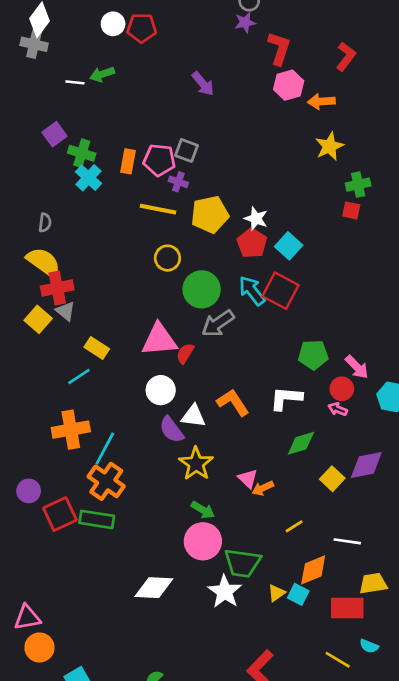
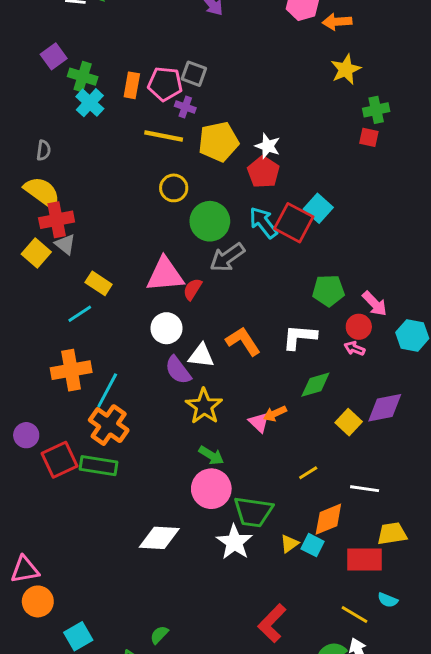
cyan square: (289, 246) -> (318, 208), moved
orange arrow: (263, 488) -> (275, 414), moved

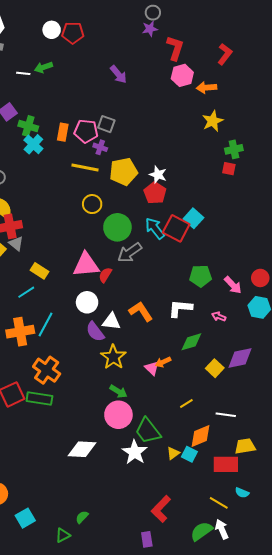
red circle: (359, 327) -> (260, 278), moved
cyan line: (107, 390) -> (46, 325), moved
green trapezoid: (253, 512) -> (148, 431), turned 44

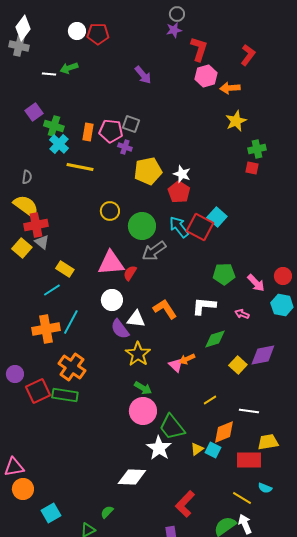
yellow line: (85, 168) -> (80, 167), moved
yellow circle: (92, 204) -> (110, 211), moved
white diamond: (82, 449) -> (132, 477), moved

